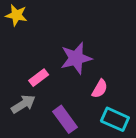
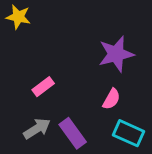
purple star: (76, 58) -> (116, 54), moved
gray arrow: (23, 104) -> (37, 129), moved

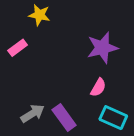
yellow star: (18, 17) -> (39, 15), moved
pink rectangle: (43, 87) -> (18, 48), moved

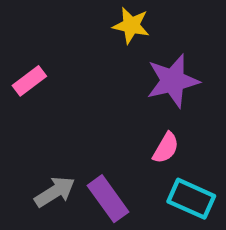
yellow star: (39, 15) -> (131, 25), moved

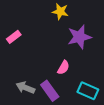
pink semicircle: (166, 148) -> (63, 68), moved
gray arrow: (55, 192) -> (25, 88), turned -126

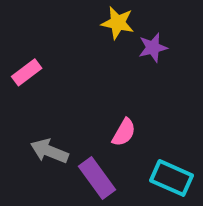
purple star: (79, 37) -> (153, 48), moved, size x0.6
gray arrow: (25, 88) -> (49, 151), moved

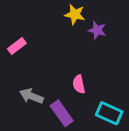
purple star: (153, 48) -> (97, 30), turned 30
pink semicircle: (124, 132) -> (79, 84), turned 138

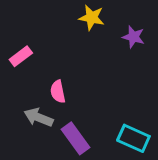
purple star: (97, 30) -> (133, 37), moved
pink semicircle: (79, 84) -> (58, 92), moved

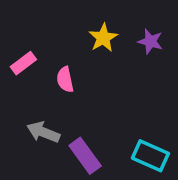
yellow star: (92, 18) -> (103, 38), moved, turned 30
pink semicircle: (58, 92) -> (65, 80), moved

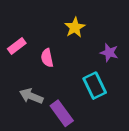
purple star: (150, 41) -> (109, 53), moved
cyan rectangle: (150, 156) -> (95, 86), moved, turned 40

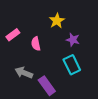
purple star: (109, 53) -> (73, 40), moved

